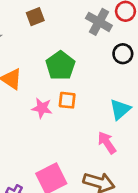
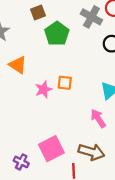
green pentagon: (60, 66) -> (57, 34), moved
pink star: (42, 108) -> (43, 89), turned -30

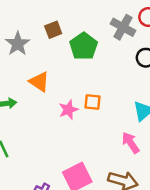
brown square: (38, 12) -> (53, 30), moved

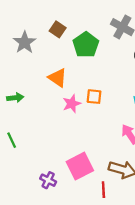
brown square: (53, 30) -> (58, 29), turned -35
orange triangle: (39, 82) -> (58, 78), moved

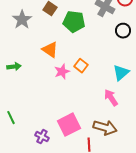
green pentagon: (86, 45) -> (74, 22), turned -30
orange square: (94, 97) -> (81, 66), turned 32
green line: (12, 140) -> (11, 118), moved

